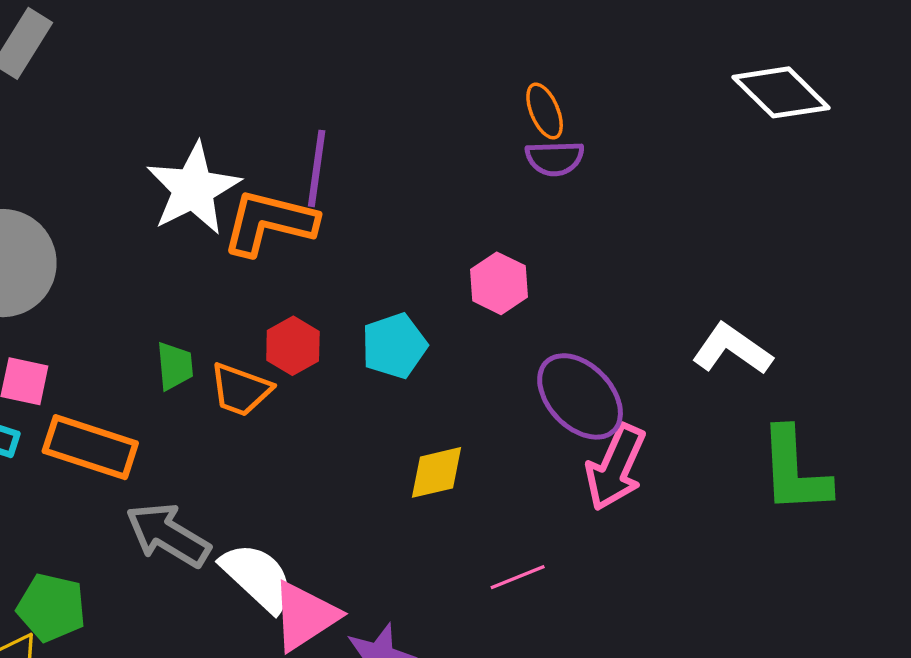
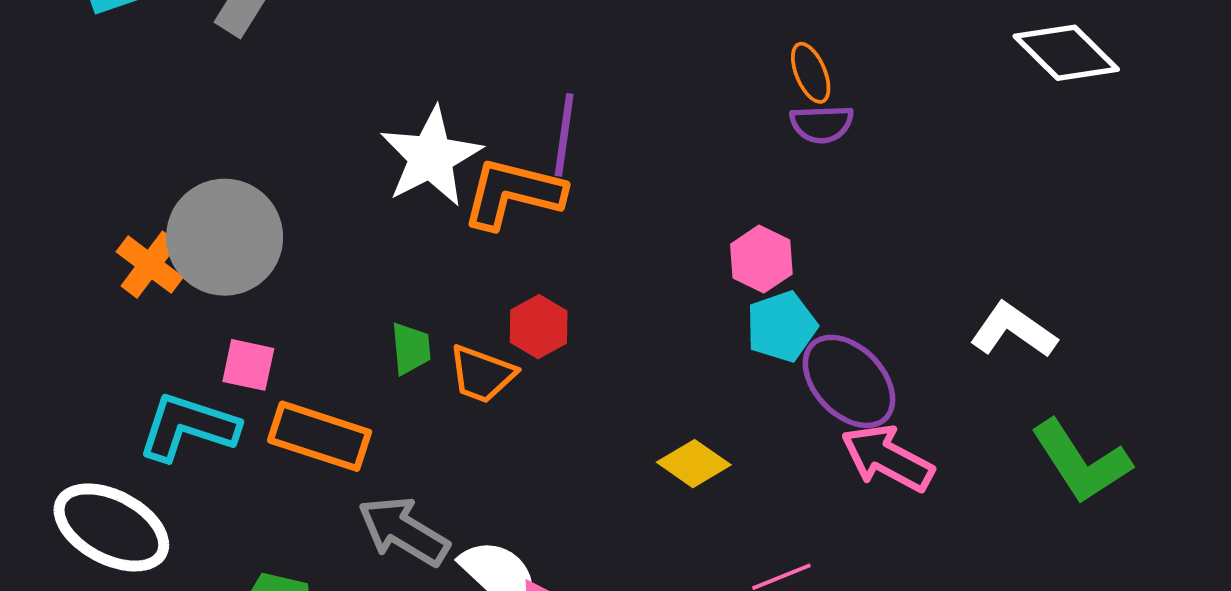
cyan pentagon: (394, 346) -> (781, 327), moved
pink arrow: (615, 467) -> (887, 458), turned 94
green L-shape: (795, 471) -> (1081, 462), turned -30
yellow diamond: (436, 472) -> (694, 464), turned 48

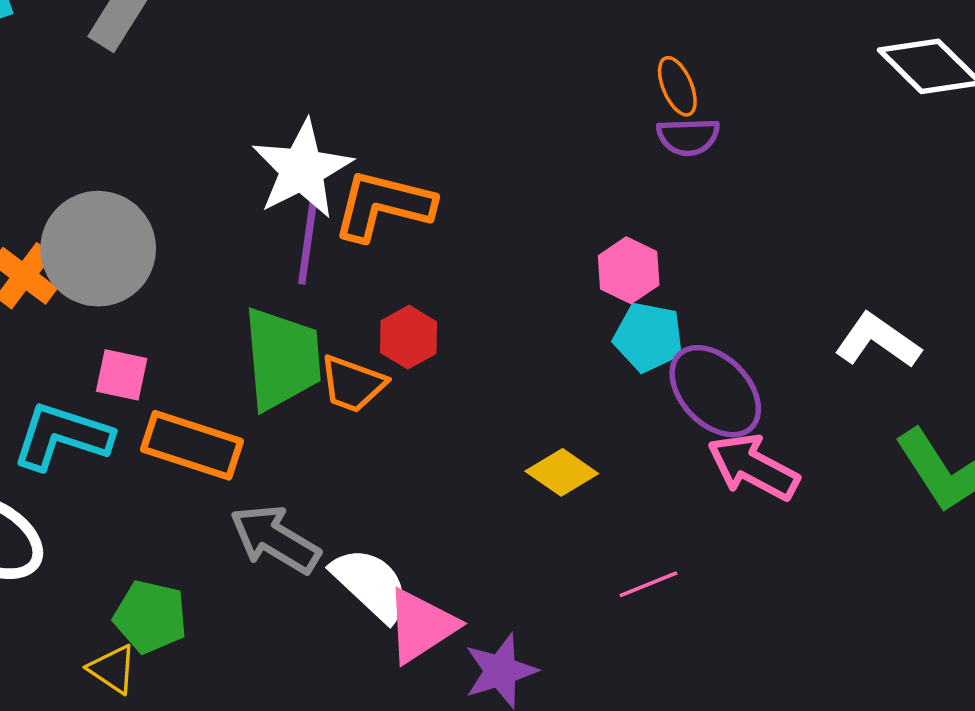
purple line: (564, 135) -> (307, 243), moved
cyan pentagon: (781, 327) -> (648, 337), turned 30
green trapezoid: (411, 349) -> (282, 359), size x2.0

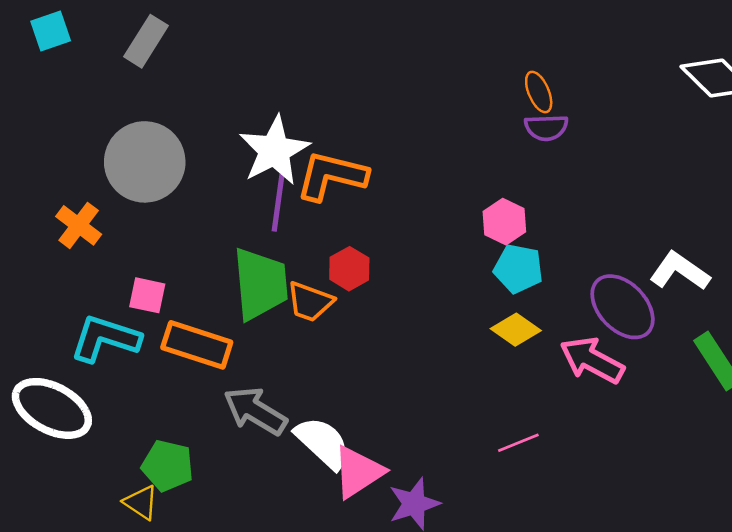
gray circle: (98, 249) -> (145, 162), moved
purple ellipse: (715, 391) -> (623, 307), moved
yellow diamond: (562, 472) -> (516, 330), moved

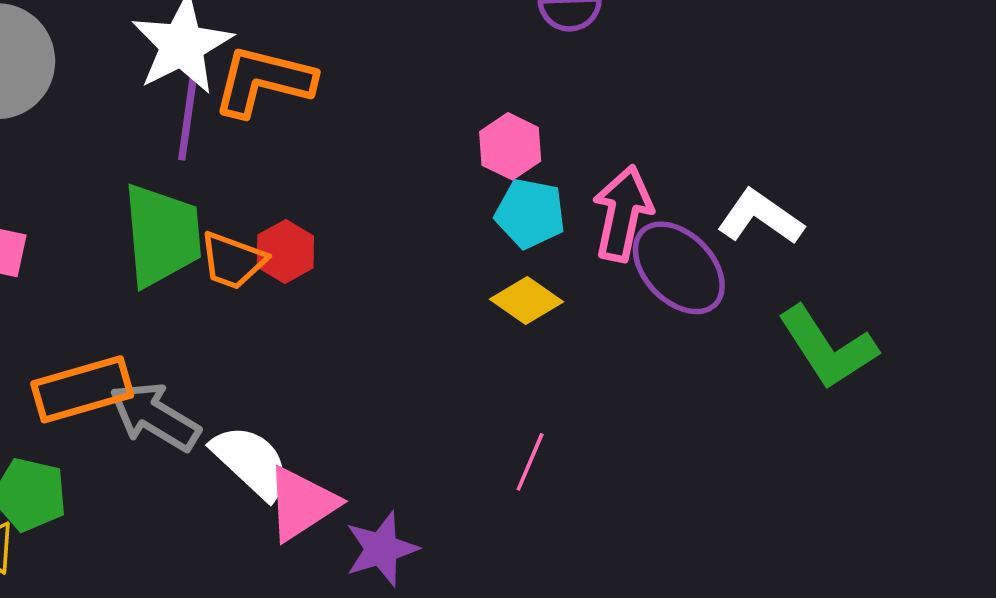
red hexagon: (349, 269) -> (285, 252), moved
orange rectangle: (197, 345) -> (82, 389), moved, turned -34
pink arrow: (592, 360) -> (623, 213), moved, turned 74
pink line: (518, 443) -> (530, 462), turned -45

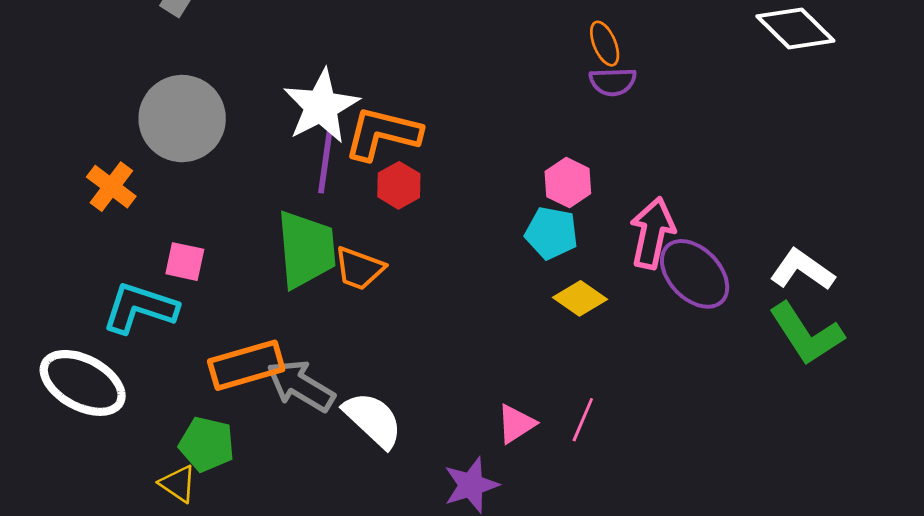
cyan pentagon: (530, 213) -> (551, 233), moved
white L-shape: (760, 217) -> (802, 270), moved
red hexagon: (285, 252) -> (399, 185), moved
pink triangle: (302, 504) -> (516, 424), moved, size x0.7

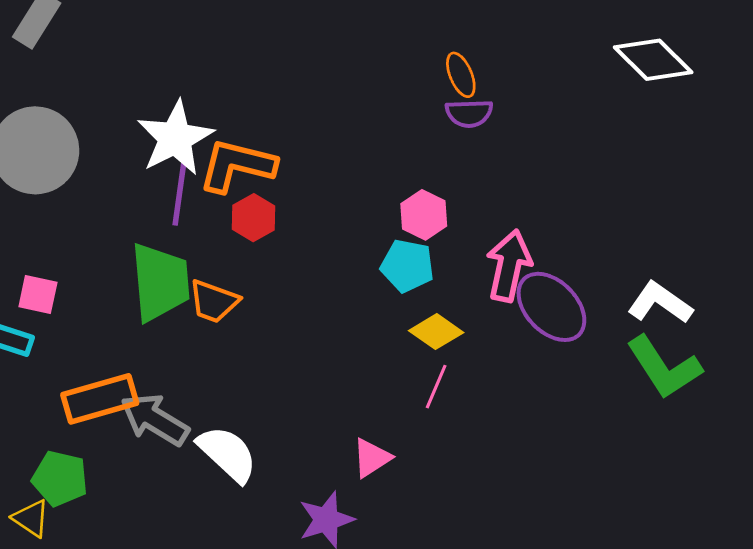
pink line: (583, 420) -> (436, 387), moved

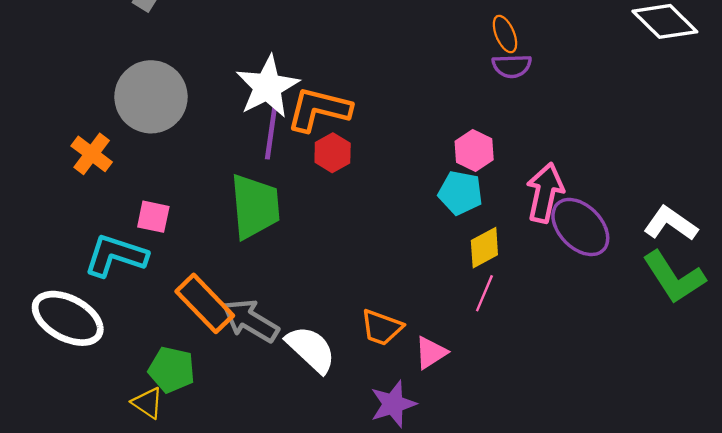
orange trapezoid: (214, 301) -> (382, 327), moved
yellow diamond: (436, 332) -> (484, 248), turned -63
orange rectangle: (100, 399) -> (205, 303), turned 62

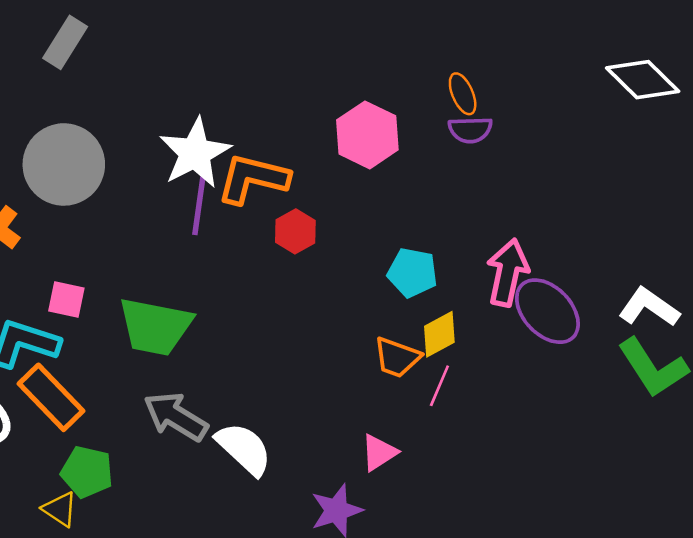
pink hexagon: (474, 150) -> (367, 135), moved, size x1.4
red hexagon: (333, 153) -> (295, 231), moved
green trapezoid: (255, 206) -> (155, 327), moved, turned 106
orange rectangle: (205, 303) -> (51, 397), moved
orange trapezoid: (382, 327) -> (397, 357), moved

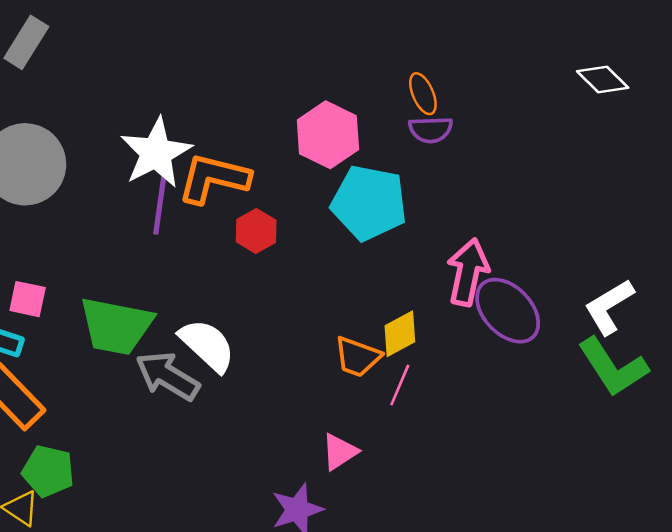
white diamond: (643, 80) -> (603, 80), size x0.7
cyan pentagon: (412, 273) -> (369, 203), moved, size x1.5
white L-shape: (649, 307) -> (609, 307), turned -66
gray arrow: (176, 417) -> (168, 376), moved
white semicircle: (244, 449) -> (207, 345), moved

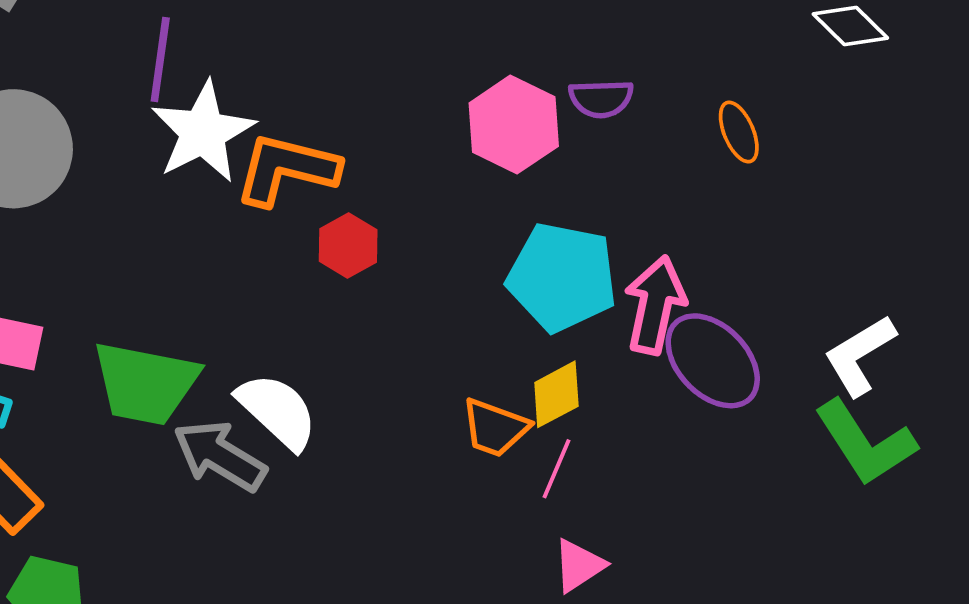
orange ellipse: (423, 94) -> (739, 132), moved
pink hexagon: (328, 135) -> (514, 125), moved
cyan pentagon: (369, 203) -> (562, 277), moved
purple line: (160, 205) -> (160, 59), moved
pink triangle: (340, 452) -> (579, 565), moved

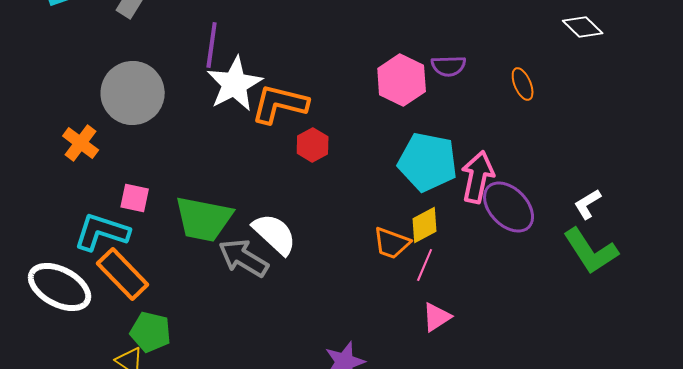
white L-shape: (860, 355) -> (588, 204), size x0.7

